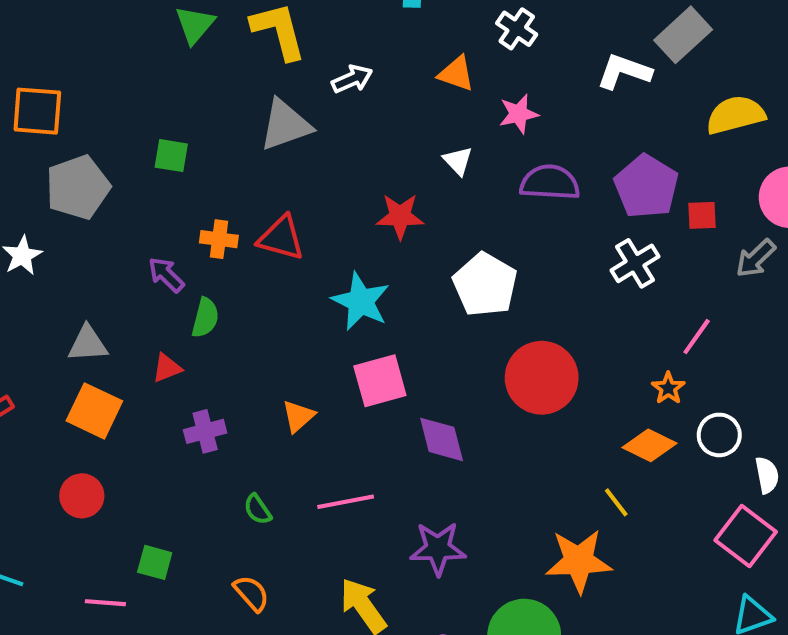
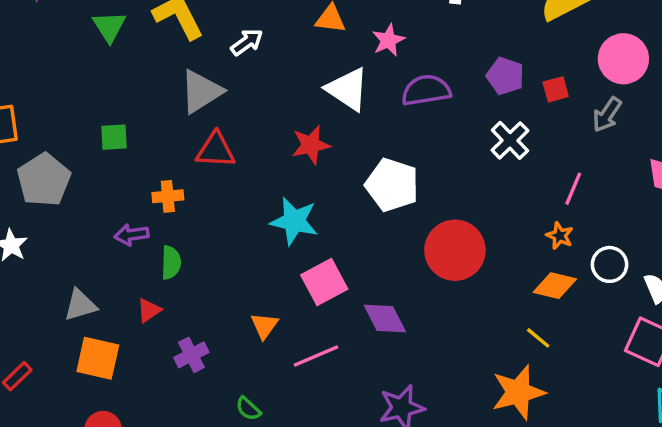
white triangle: (458, 161) -> (348, 89), size x1.8
purple pentagon: (646, 186) -> (505, 76), size x0.7
red triangle: (281, 238) -> (216, 150), moved
purple arrow: (166, 275) -> (131, 235), turned -40
pink line: (346, 502) -> (316, 356), moved

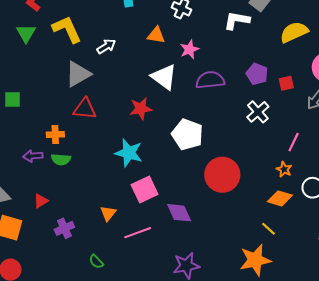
green square: (114, 137) -> (13, 99), moved
green semicircle: (171, 263) -> (61, 159), moved, turned 90

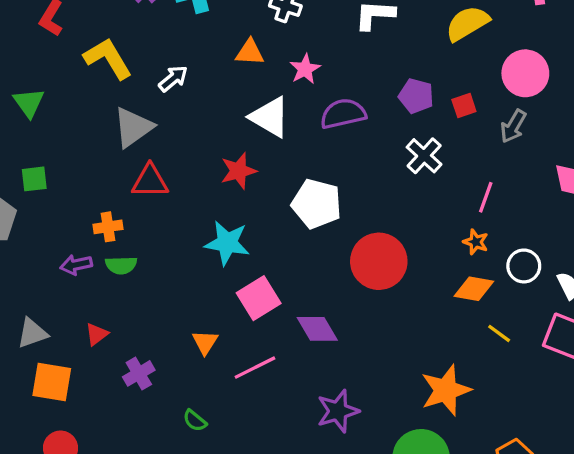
green triangle: (26, 33) -> (29, 103), moved
yellow line: (269, 229) -> (499, 333), moved

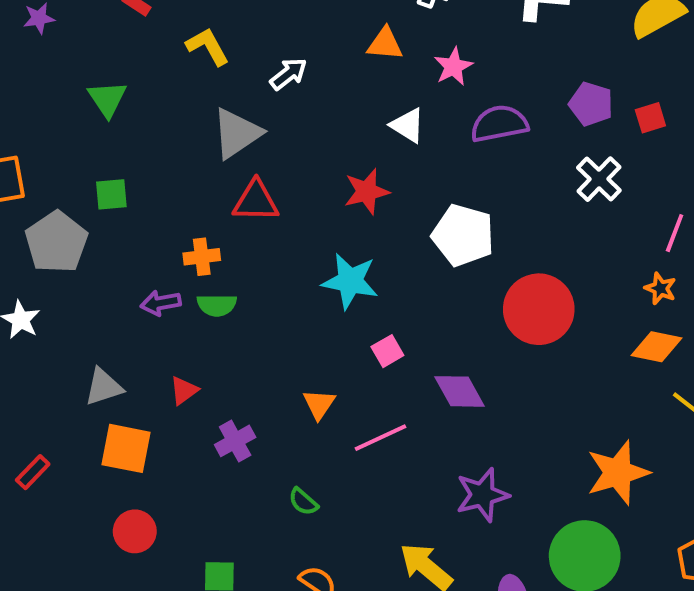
yellow L-shape: (108, 58) -> (208, 46), size x0.7
white triangle: (270, 117) -> (408, 125), size x0.7
pink square: (259, 298) -> (387, 351), size x0.6

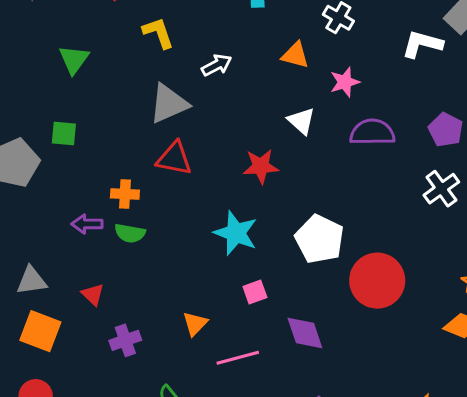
white pentagon: (463, 235) -> (319, 239), moved
red triangle: (184, 390) -> (93, 294), turned -50

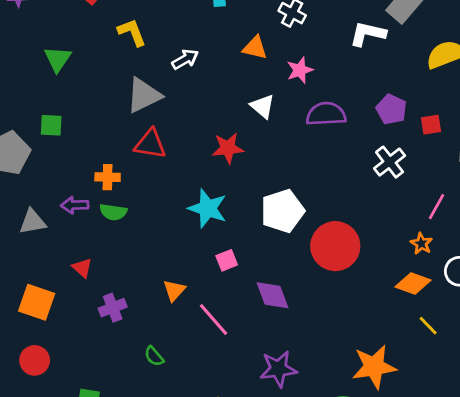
white pentagon: (319, 239) -> (282, 211), turned 30
gray triangle: (31, 281) -> (32, 222), moved
pink line: (238, 358) -> (213, 319), turned 66

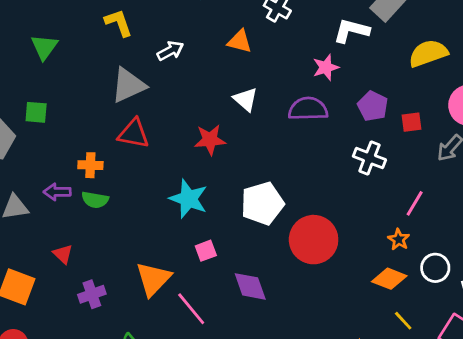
pink star: (300, 70) -> (326, 67), moved
white cross: (390, 162) -> (369, 158), turned -32
orange triangle: (174, 290) -> (153, 279), size x1.6

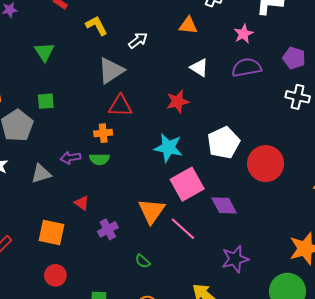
pink star: (326, 67) -> (243, 34), moved
orange cross: (90, 165) -> (103, 133), moved
pink square: (206, 251) -> (187, 184), size x2.0

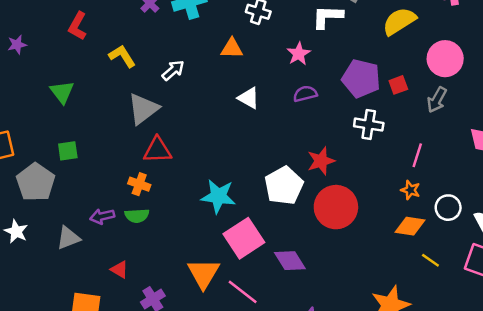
purple pentagon: (294, 58) -> (361, 78), size x1.4
purple semicircle: (247, 67) -> (305, 94), size x0.7
red star: (178, 102) -> (321, 161), moved
orange cross: (103, 133) -> (139, 184), turned 30

